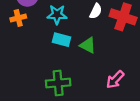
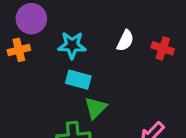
red cross: (123, 17) -> (163, 48), size x0.6
green triangle: (88, 45) -> (95, 108), moved, turned 48

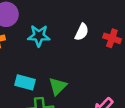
cyan rectangle: (78, 80) -> (25, 82), moved

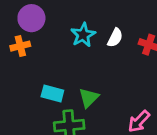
cyan star: (39, 36) -> (83, 35), moved, turned -30

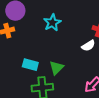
white semicircle: (115, 38) -> (88, 46), moved, turned 32

